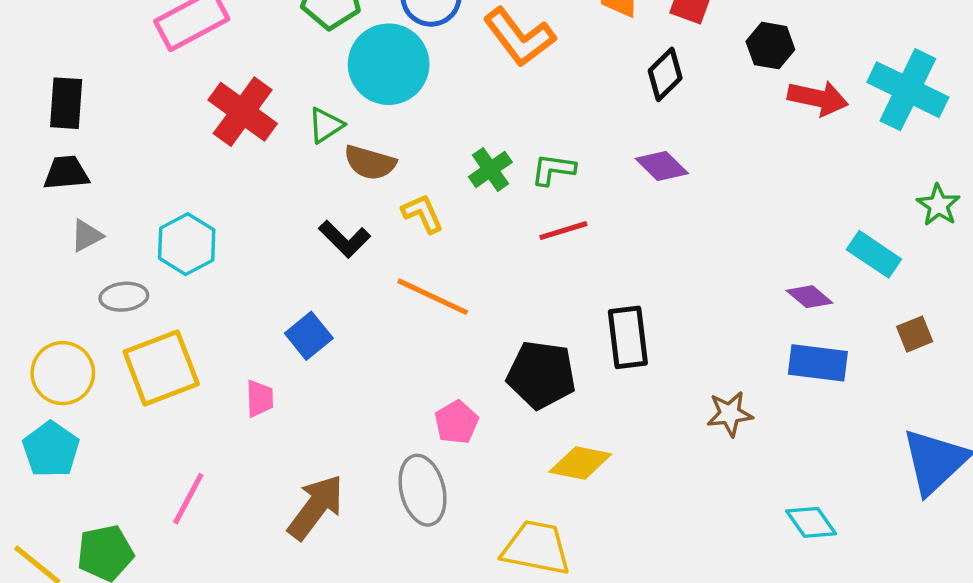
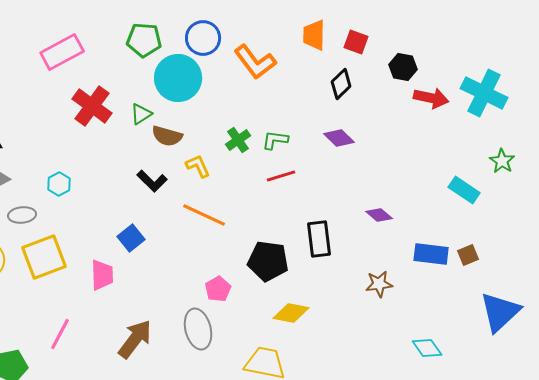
cyan hexagon: (187, 244) -> (59, 184), size x0.7
purple diamond: (809, 297) -> (379, 215), moved
brown square: (915, 334) -> (468, 255), moved
pink trapezoid: (260, 399) -> (102, 275), size x1.4

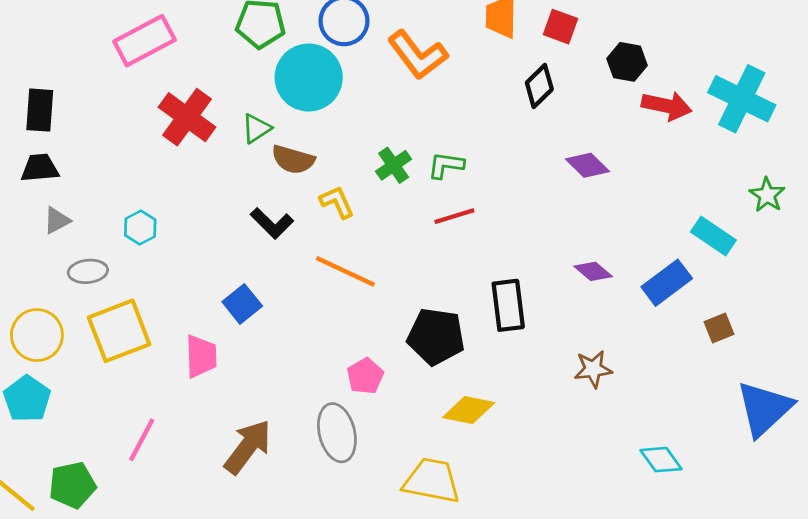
purple diamond: (339, 138) -> (587, 165), moved
blue rectangle: (431, 254) -> (667, 283), moved, turned -44

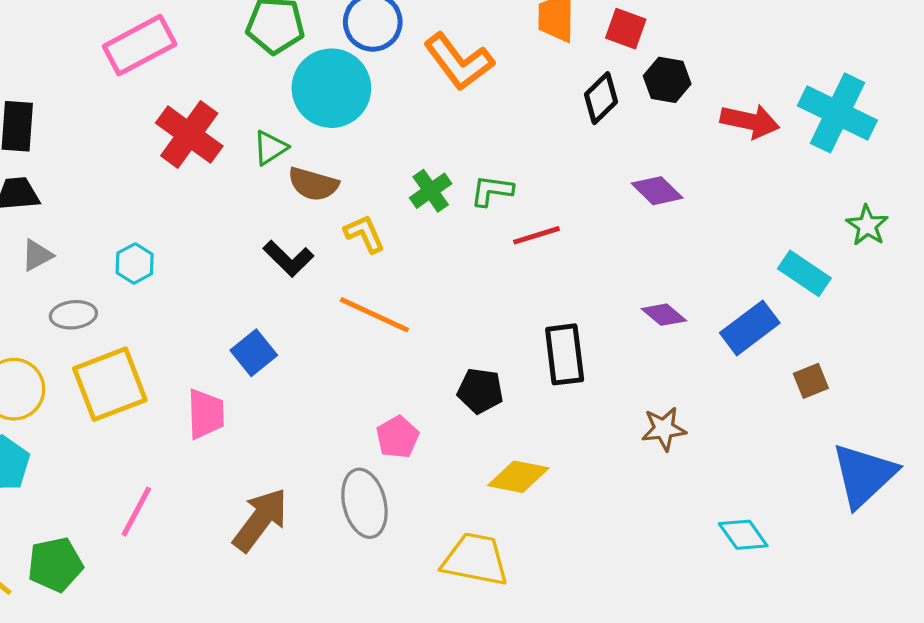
black hexagon: (627, 62) -> (667, 80), moved
red line: (454, 216) -> (536, 235), moved
black pentagon: (436, 336) -> (480, 391), size x0.7

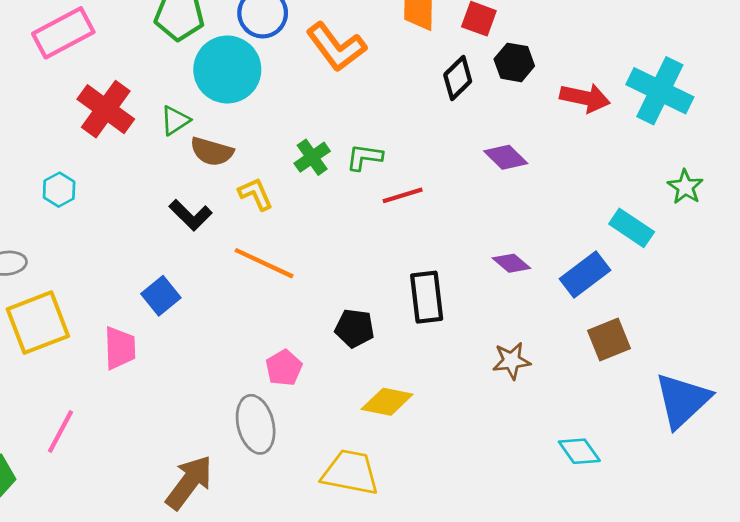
cyan hexagon: (135, 263) -> (59, 190), moved
brown square: (811, 381) -> (609, 340), moved, size x1.4
brown arrow: (260, 520) -> (189, 482), moved

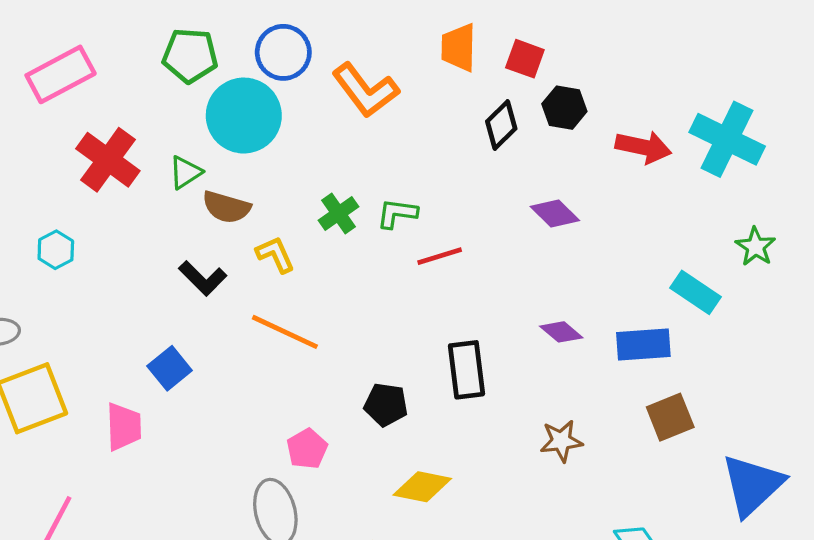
blue rectangle: (585, 275) -> (643, 345), turned 33

